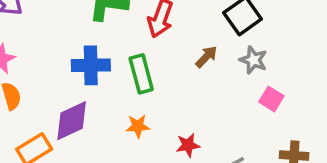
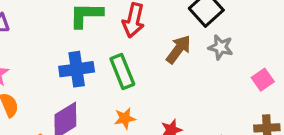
brown arrow: (206, 57) -> (178, 49), size x1.4
pink square: (271, 99) -> (263, 80), moved, turned 30

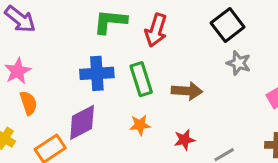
brown arrow: (178, 49) -> (187, 91), moved, turned 52

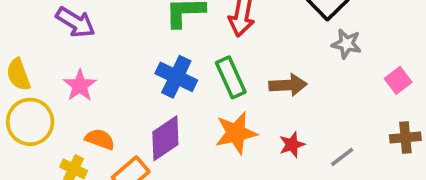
blue cross: (97, 73) -> (176, 77), turned 36
orange semicircle: (28, 103) -> (100, 139), moved, turned -45
orange star: (140, 125) -> (236, 133), size x1.6

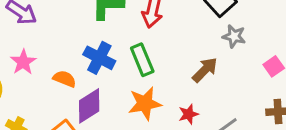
brown arrow: (288, 85) -> (205, 70), moved, turned -44
orange semicircle: (100, 139) -> (65, 79), moved

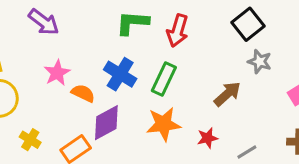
green rectangle: (142, 60) -> (164, 79), turned 44
pink star: (23, 62) -> (57, 73), moved

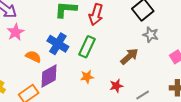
pink star: (57, 73) -> (15, 32), moved
orange star: (164, 124) -> (87, 77), size x0.6

